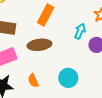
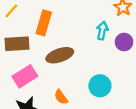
orange rectangle: (46, 15) -> (44, 23), moved

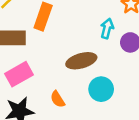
brown ellipse: (60, 55) -> (81, 61), moved

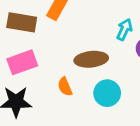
orange semicircle: (58, 99) -> (65, 87), moved

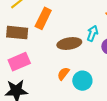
brown ellipse: (91, 59) -> (69, 43), moved
orange semicircle: (65, 87) -> (63, 74), moved, turned 64

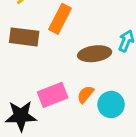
pink rectangle: (19, 62) -> (53, 95), moved

